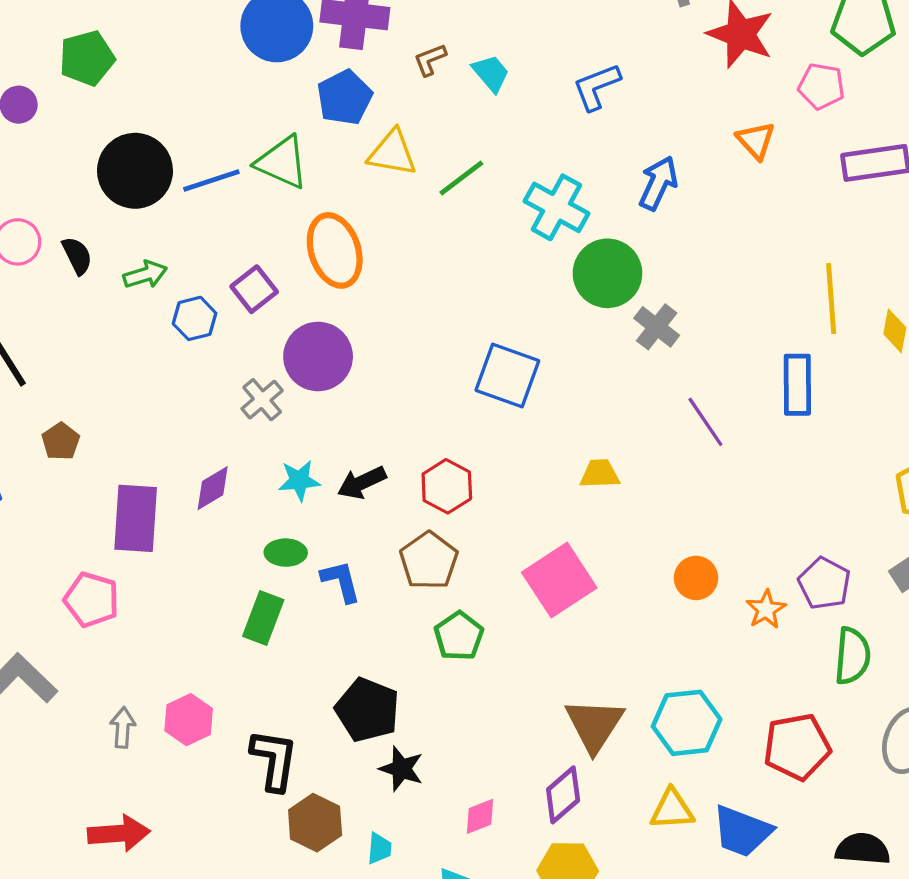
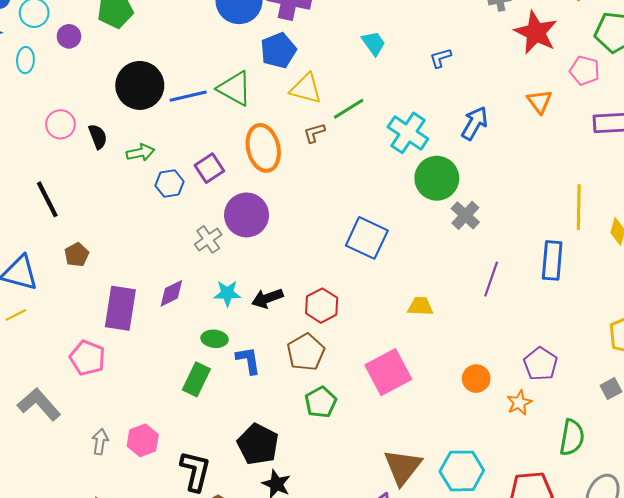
brown L-shape: (430, 60) -> (314, 133), moved
blue L-shape: (597, 87) -> (440, 58), size x0.7
purple line: (705, 422) -> (491, 279), turned 48
purple pentagon: (824, 583) -> (540, 364), moved

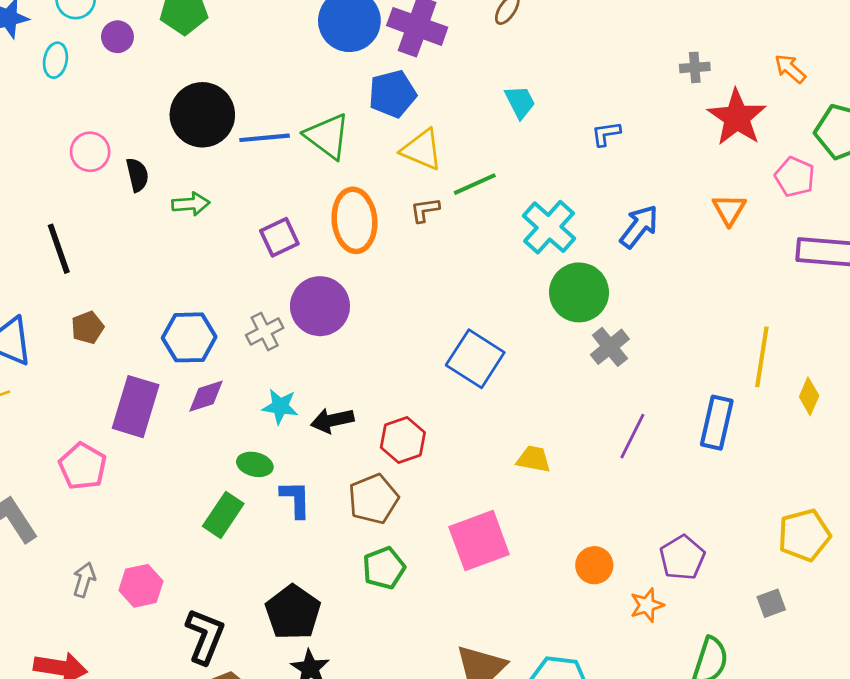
blue hexagon: (170, 184) -> (189, 337), moved, size x1.4

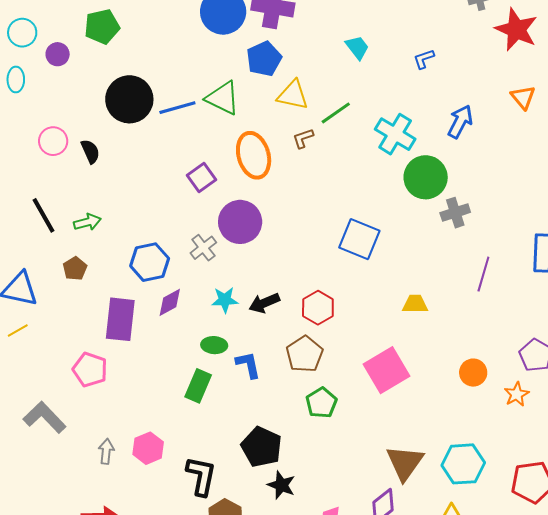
green arrow: (191, 204) -> (87, 222), moved
gray cross: (610, 347) -> (455, 213), turned 32

